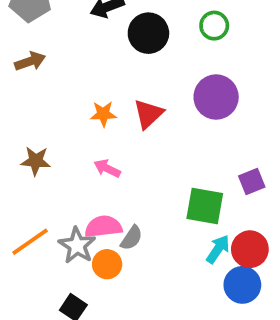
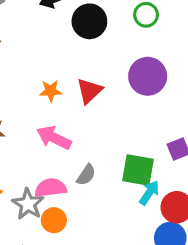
pink arrow: (107, 168) -> (54, 138), size x1.5
gray semicircle: (132, 238) -> (86, 175), moved
cyan arrow: (218, 249) -> (149, 193), moved

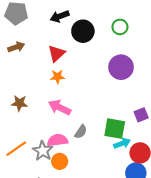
red triangle: (89, 91) -> (56, 53), moved
cyan arrow: (149, 193) -> (122, 143), turned 35

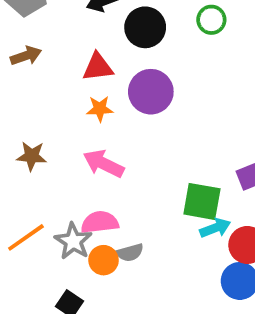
red triangle: (56, 53) -> (98, 67), turned 36
purple circle: (121, 67) -> (151, 92), moved
gray semicircle: (81, 132) -> (130, 253), moved, turned 40

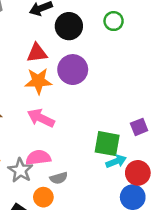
orange star: (100, 109) -> (38, 81), size x1.5
orange circle: (104, 260) -> (43, 197), moved

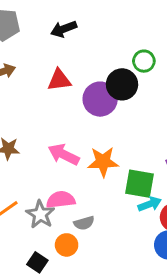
green circle: (114, 21) -> (144, 61), moved
black circle: (69, 26) -> (122, 84), moved
orange star: (38, 81) -> (103, 162), moved

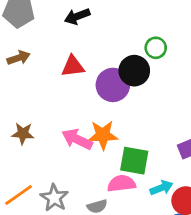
orange star: (103, 162) -> (103, 135), moved
green square: (140, 184) -> (134, 161), moved
pink semicircle: (61, 200) -> (121, 184), moved

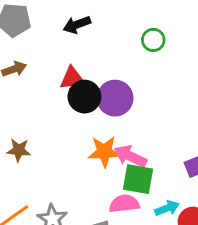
green circle: (156, 48) -> (153, 40), moved
black circle: (134, 71) -> (84, 97), moved
pink arrow: (77, 139) -> (130, 156), moved

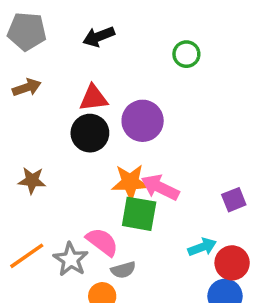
black circle: (84, 97) -> (90, 133), moved
green square: (138, 179) -> (139, 214), moved
pink semicircle: (124, 204) -> (102, 242), moved, turned 44

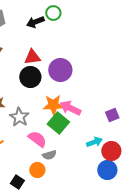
green circle: (186, 54) -> (53, 13), moved
green square: (139, 214) -> (58, 123), turned 30
gray star: (71, 259) -> (19, 117), moved

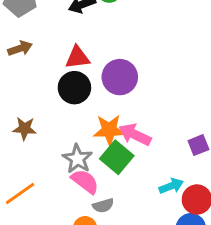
gray star: (19, 117) -> (77, 159), moved

